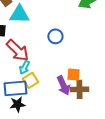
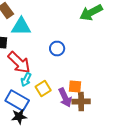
yellow square: (30, 80) -> (43, 88), moved
blue rectangle: (15, 88) -> (17, 100), turned 35

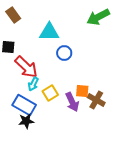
cyan triangle: (21, 26) -> (49, 32), moved
brown cross: (81, 102) -> (96, 100), moved, turned 30

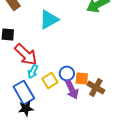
cyan triangle: (49, 32) -> (49, 20), turned -30
blue circle: (64, 53) -> (67, 74), moved
blue rectangle: (24, 105) -> (24, 93), turned 30

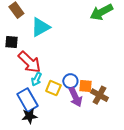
cyan triangle: (49, 20) -> (40, 27), moved
yellow square: (50, 81) -> (53, 88), turned -35

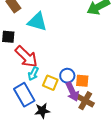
cyan triangle: (40, 27) -> (37, 22), turned 45
brown cross: (99, 95) -> (85, 101), moved
black star: (29, 116) -> (42, 111), moved

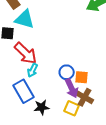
cyan triangle: (37, 22) -> (25, 19), moved
yellow square: (50, 83) -> (72, 108), moved

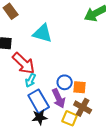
cyan triangle: (25, 19) -> (43, 33), moved
purple arrow: (72, 88) -> (59, 98), moved
blue rectangle: (24, 91) -> (39, 101), moved

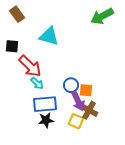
cyan arrow: (31, 80) -> (37, 83), turned -72
purple arrow: (59, 98) -> (78, 101), moved
blue rectangle: (39, 101) -> (45, 104), turned -65

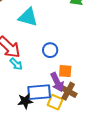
blue circle: (71, 85) -> (50, 50), moved
blue rectangle: (45, 104) -> (39, 92), moved

